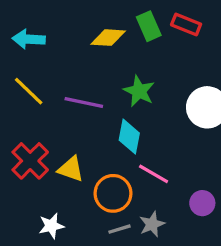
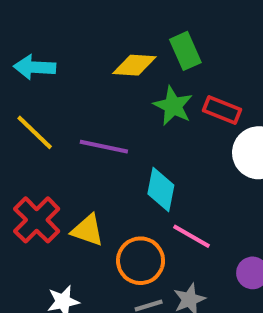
red rectangle: (186, 25) -> (222, 110), moved
green star: (139, 91) -> (173, 106), moved

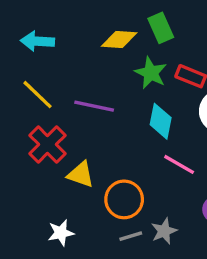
cyan diamond: (161, 189) -> (161, 121), moved
red cross: (37, 220) -> (47, 144), moved
pink line: (191, 236) -> (179, 164), moved

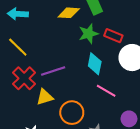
green star: (151, 73) -> (88, 34), turned 30
purple line: (94, 106) -> (53, 71), moved, turned -30
yellow triangle: (81, 174) -> (45, 97), turned -36

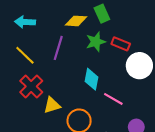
cyan diamond: (95, 64) -> (92, 79), moved
purple line: (53, 71) -> (58, 48), moved, turned -55

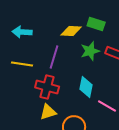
green rectangle: (102, 14) -> (96, 24), turned -48
yellow line: (25, 55) -> (22, 64), turned -35
red cross: (31, 86) -> (47, 87), moved, turned -30

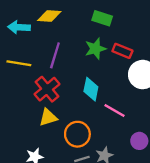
yellow diamond: (71, 31) -> (49, 16), moved
red cross: (47, 87) -> (47, 89), turned 35

